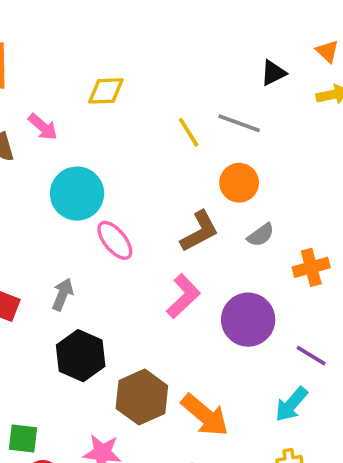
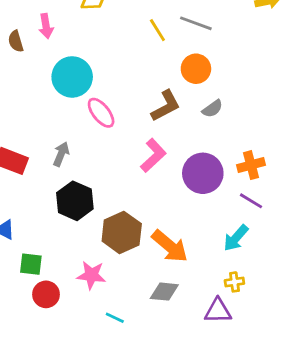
pink arrow: (43, 127) -> (46, 26), turned 40
orange cross: (311, 267) -> (251, 165), moved

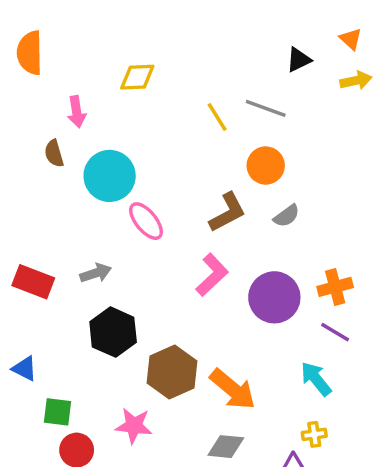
brown semicircle: (16, 41) -> (54, 153), moved
gray arrow: (61, 154) -> (96, 273), turned 50
cyan arrow: (236, 238) -> (316, 379), turned 100

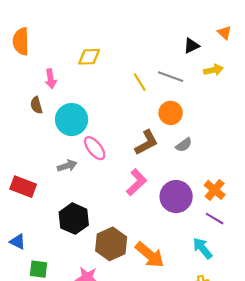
yellow arrow: (356, 81) -> (213, 70), moved
gray arrow: (96, 273) -> (67, 166), moved
orange cross: (335, 287) -> (215, 190), turned -35

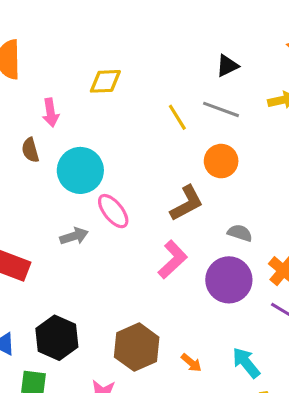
black triangle: (191, 46) -> (227, 66), moved
gray semicircle: (184, 145) -> (240, 233), moved, turned -126
black hexagon: (74, 219) -> (57, 338), moved
cyan arrow: (202, 248) -> (246, 363), moved
orange arrow: (150, 255) -> (191, 363), size x0.5

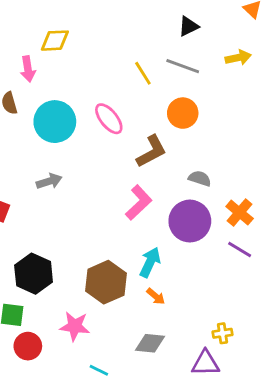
yellow diamond: (105, 81) -> (55, 41), moved
pink ellipse: (113, 211) -> (109, 119), moved
cyan arrow: (246, 363) -> (150, 262), moved, turned 64

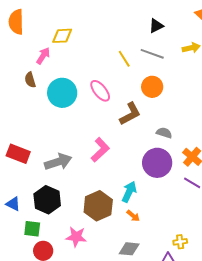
pink arrow: (28, 69) -> (43, 56), turned -138
gray arrow: (49, 181) -> (58, 162), moved, size x1.5
pink L-shape: (139, 203) -> (100, 150), moved

